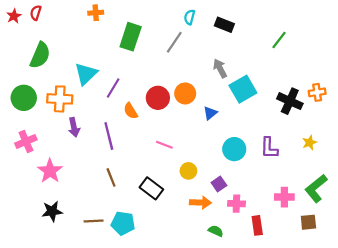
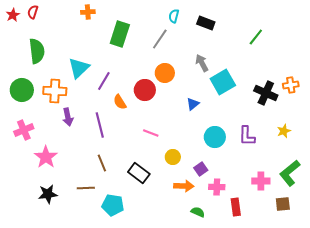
green semicircle: (40, 55) -> (37, 51), turned -30
orange circle: (185, 93) -> (165, 73), moved
brown line: (94, 221) -> (86, 188), moved

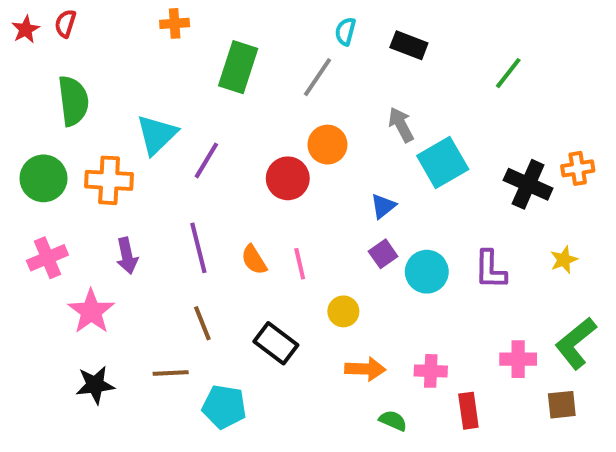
orange semicircle: (120, 102) -> (254, 260), moved
purple arrow: (68, 117) -> (127, 256), moved
pink line: (151, 133) -> (300, 264), turned 56
purple square: (201, 169) -> (383, 254), moved

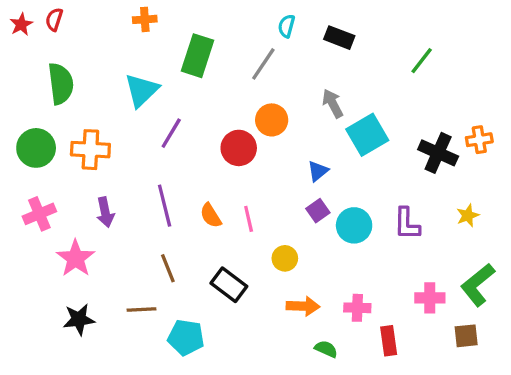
cyan triangle: (157, 135) -> (141, 90), moved

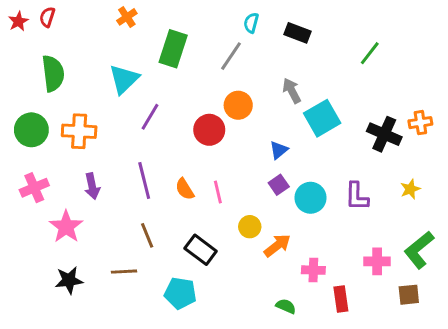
orange cross: (145, 19) -> (127, 17), turned -30
orange arrow: (303, 306) -> (277, 245), moved, turned -40
cyan pentagon: (186, 337) -> (180, 293), moved

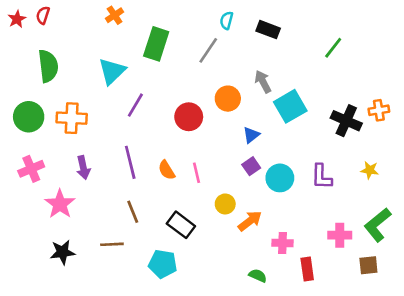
orange circle: (238, 105) -> (228, 99), moved
yellow star: (410, 189) -> (370, 170), turned 30

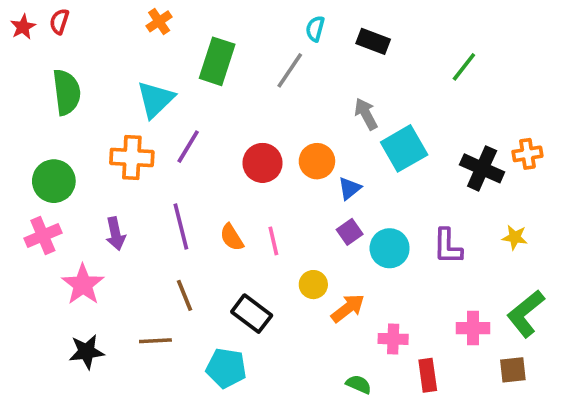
orange circle: (228, 99) -> (317, 161), moved
green circle: (29, 117) -> (54, 181), moved
orange cross: (72, 118) -> (132, 158), moved

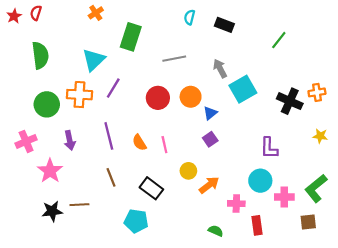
gray line: (290, 70) -> (174, 59), moved, turned 45
green circle: (54, 181) -> (47, 104), moved
yellow star: (515, 237) -> (320, 136), moved
cyan circle: (390, 248) -> (260, 181), moved
brown line: (155, 341) -> (79, 205), moved

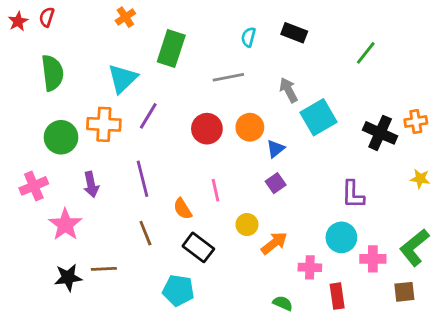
cyan semicircle: (189, 17) -> (248, 37), moved
orange semicircle: (139, 143) -> (183, 209), moved

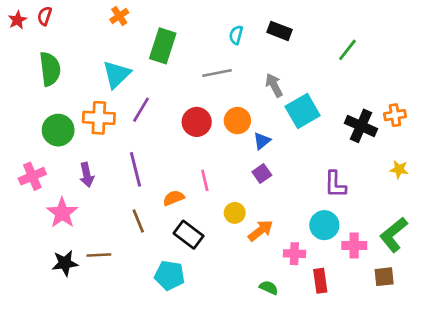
orange semicircle: (183, 209) -> (174, 198), turned 100

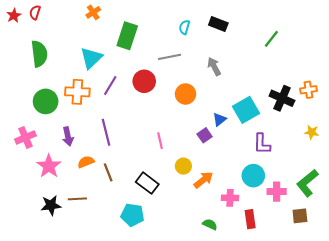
cyan square: (303, 111) -> (246, 110), moved
red circle: (197, 122) -> (144, 81), moved
blue triangle: (262, 141) -> (219, 119), moved
orange semicircle: (174, 198) -> (86, 162), moved

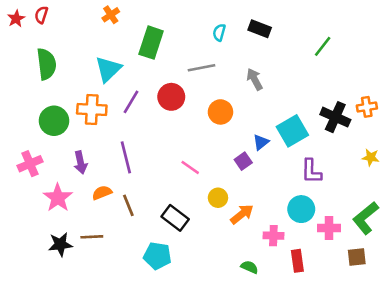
pink line: (160, 141) -> (190, 167), turned -42

